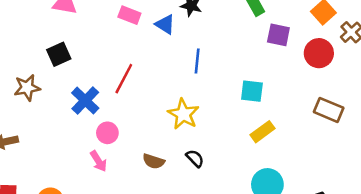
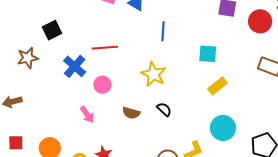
red line: (124, 79) -> (105, 48), turned 60
pink circle: (107, 133) -> (102, 85), moved

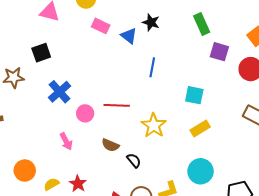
red line: (105, 48) -> (117, 105), moved
yellow star: (154, 74) -> (154, 125), moved
black semicircle: (164, 109) -> (134, 160), moved

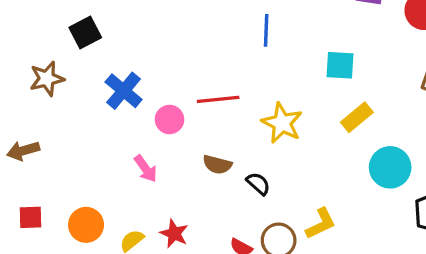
cyan circle: (201, 171) -> (390, 167), moved

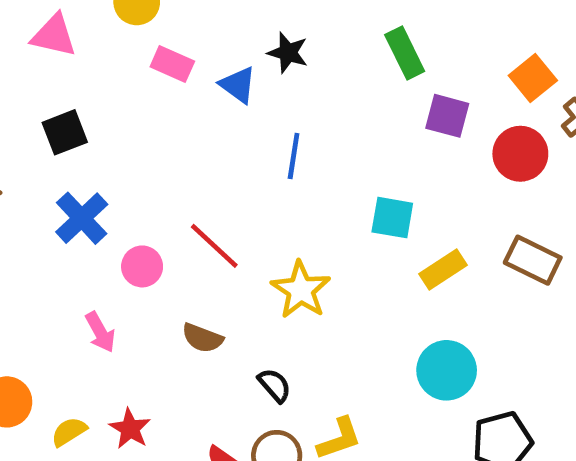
black square: (85, 33) -> (65, 132), moved
red line: (218, 99) -> (214, 246), turned 42
yellow rectangle: (357, 117) -> (443, 270), moved
black semicircle: (258, 184) -> (275, 385), moved

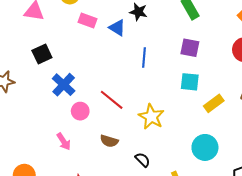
purple square: (447, 116) -> (190, 48), moved
blue cross: (82, 218) -> (64, 85), moved
cyan circle: (447, 370) -> (205, 147), moved

